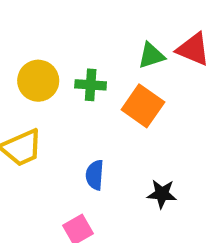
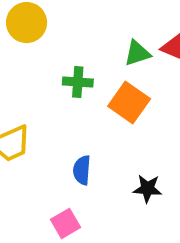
yellow circle: (38, 81) -> (27, 23), moved

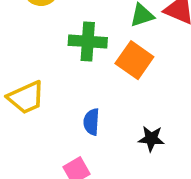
green cross: (78, 82) -> (88, 41), size x1.4

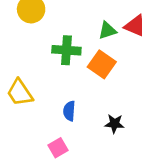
yellow trapezoid: (26, 98) -> (20, 93), turned 80

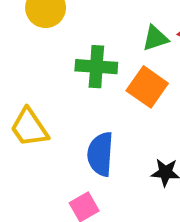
blue semicircle: (69, 111) -> (100, 154), size x1.5

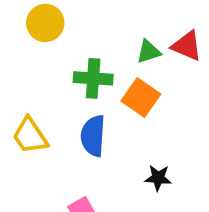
blue semicircle: (100, 154) -> (93, 136), moved

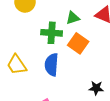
green triangle: (149, 52) -> (73, 18), moved
black star: (158, 178) -> (96, 88), moved

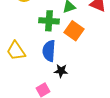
black star: (96, 88) -> (61, 71), moved

